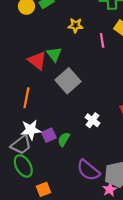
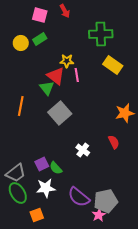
pink line: (102, 40) -> (77, 75), moved
red triangle: (37, 61) -> (56, 76), moved
orange line: (26, 98) -> (21, 106), moved
white star: (31, 130) -> (46, 188), moved
green semicircle: (64, 139) -> (56, 168), turned -72

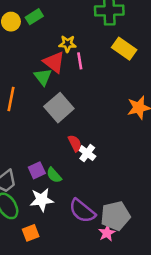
red semicircle: (114, 142) -> (75, 143), moved

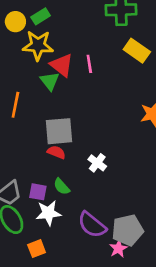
yellow star: (67, 44) -> (38, 45), moved, size x1.6
gray square: (59, 108) -> (59, 131), moved, turned 36
red semicircle: (75, 143) -> (56, 152), moved, turned -42
purple square: (37, 170) -> (38, 192), moved, turned 35

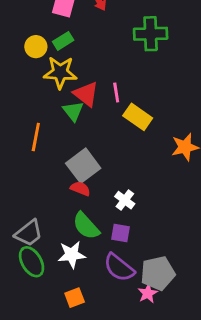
yellow rectangle: (137, 51) -> (138, 117), moved
gray square: (59, 131) -> (83, 166), turned -32
green semicircle: (62, 187) -> (86, 226), size x1.5
purple square: (38, 192) -> (120, 233), moved
orange square: (37, 249) -> (75, 298), moved

